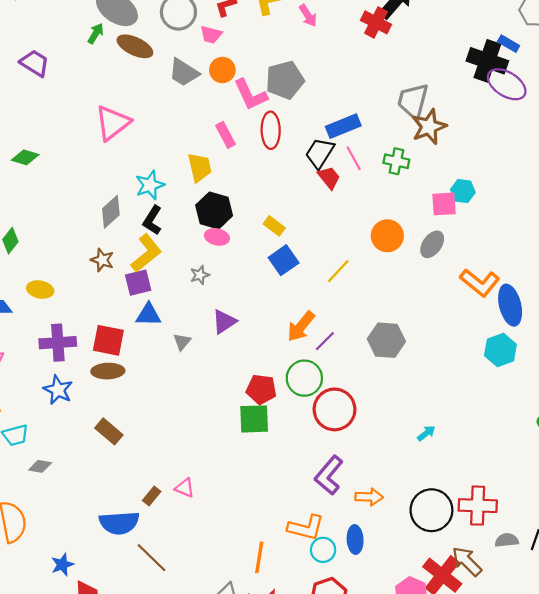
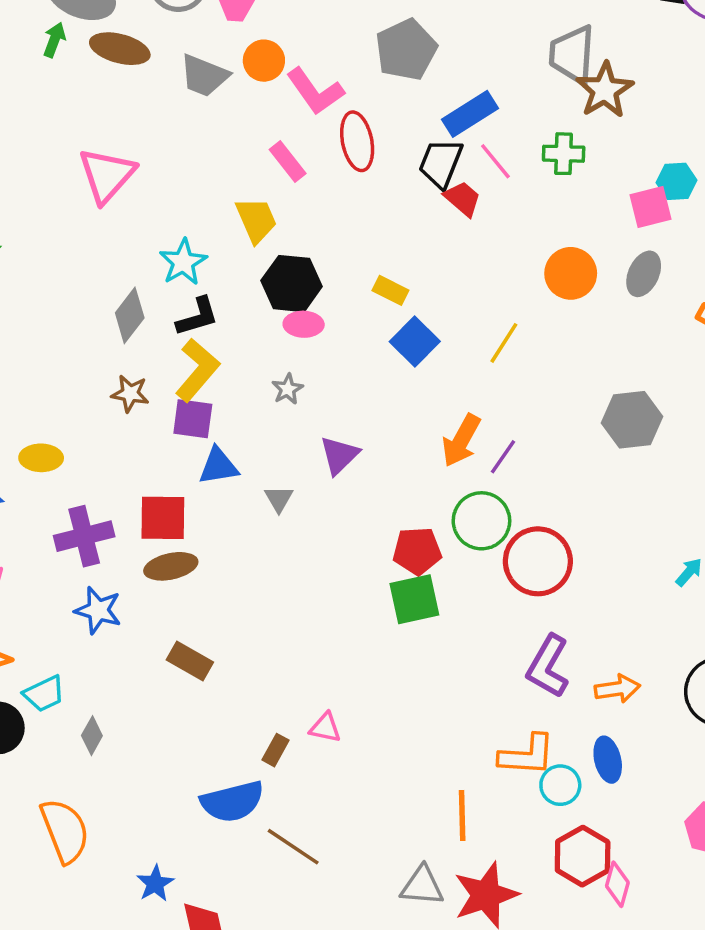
gray pentagon: (285, 80) -> (406, 50), moved
black L-shape: (152, 220) -> (197, 317), turned -128
purple square: (138, 283) -> (193, 419), turned 32
gray hexagon: (386, 340) -> (632, 420), moved
gray diamond: (40, 466) -> (92, 736), turned -60

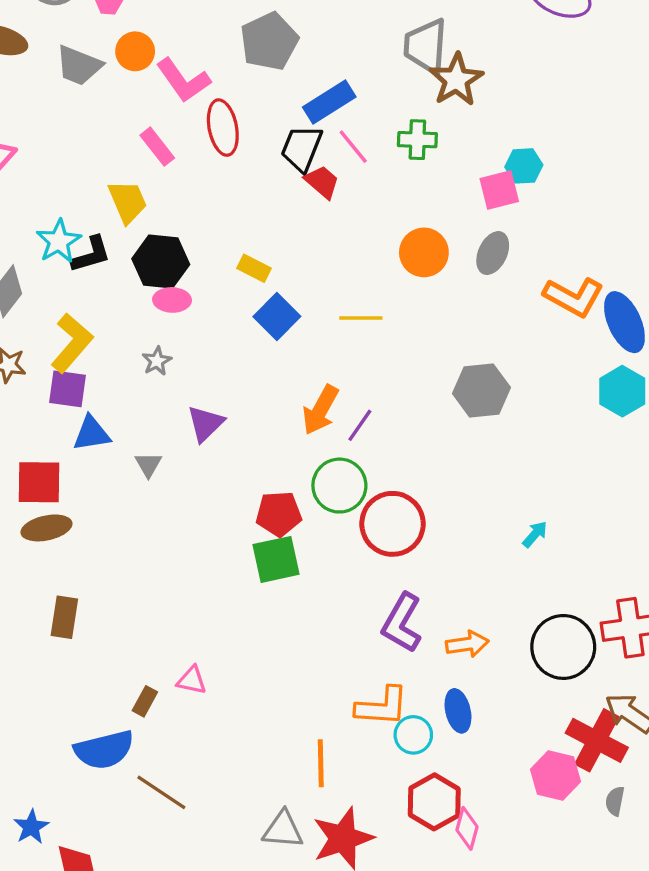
black L-shape: (197, 317) -> (91, 254), moved
yellow line: (504, 343) -> (361, 318), turned 57
brown rectangle: (190, 661) -> (64, 617), turned 69

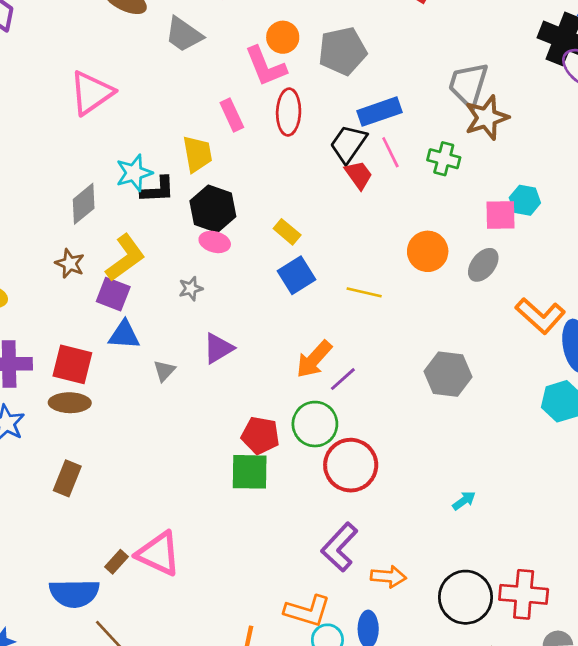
orange circle: (135, 51) -> (283, 37), moved
pink triangle: (192, 680) -> (158, 554), size x1.8

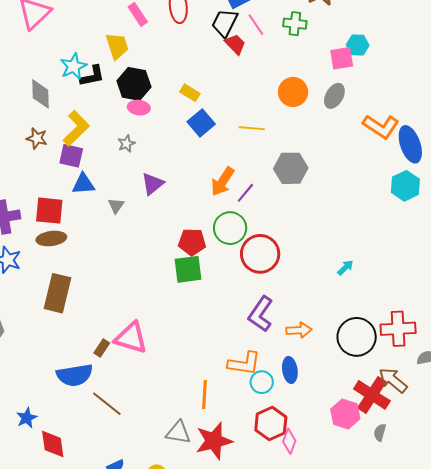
gray diamond: (84, 204) -> (40, 94), turned -44
gray hexagon: (448, 374) -> (291, 168), moved
brown rectangle: (67, 478) -> (57, 293), size x1.5

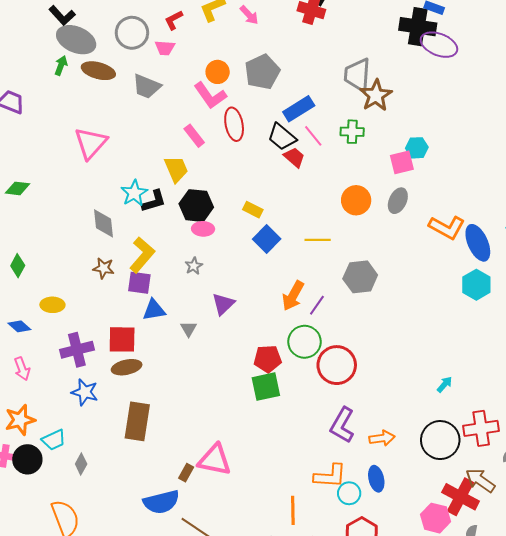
black trapezoid: (225, 23) -> (282, 137), turned -72
cyan arrow: (345, 268) -> (445, 384), moved

